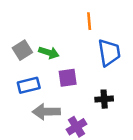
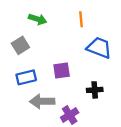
green arrow: (49, 53) -> (38, 19), moved
blue trapezoid: (109, 53) -> (99, 48), turned -60

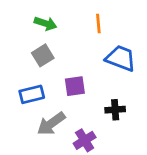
gray square: (20, 45) -> (43, 55), moved
gray arrow: (42, 101) -> (51, 124), turned -35

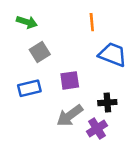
green arrow: (46, 23) -> (27, 22), moved
gray arrow: (51, 124) -> (70, 116), moved
purple cross: (85, 140) -> (97, 128), moved

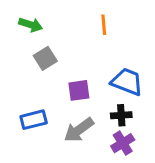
blue trapezoid: (113, 55) -> (127, 82), moved
blue rectangle: (29, 88) -> (34, 120), moved
purple cross: (97, 128) -> (123, 143), moved

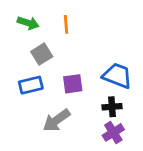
orange line: (104, 25) -> (66, 24), moved
blue rectangle: (34, 120) -> (31, 85), moved
gray arrow: (79, 130) -> (57, 120), moved

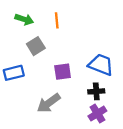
blue rectangle: (31, 85) -> (14, 73), moved

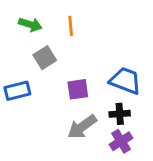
gray arrow: (49, 103) -> (82, 127), moved

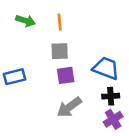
gray square: (45, 58) -> (60, 51), moved, turned 30
black cross: (120, 114) -> (111, 96), moved
purple cross: (121, 141) -> (113, 119), moved

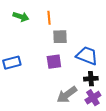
gray square: (60, 51) -> (60, 37), moved
gray arrow: (69, 107) -> (67, 95), moved

